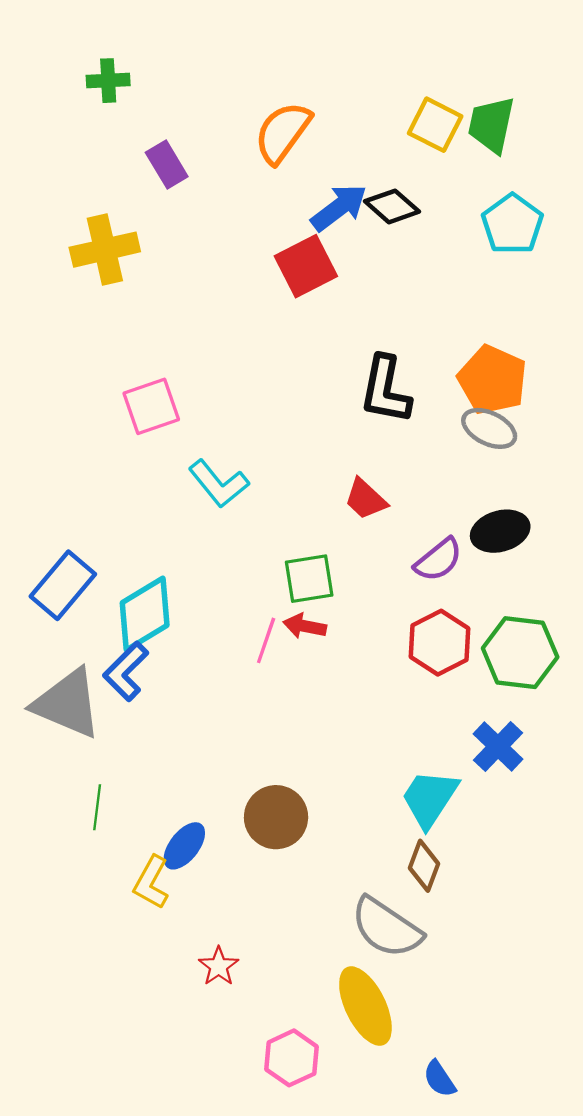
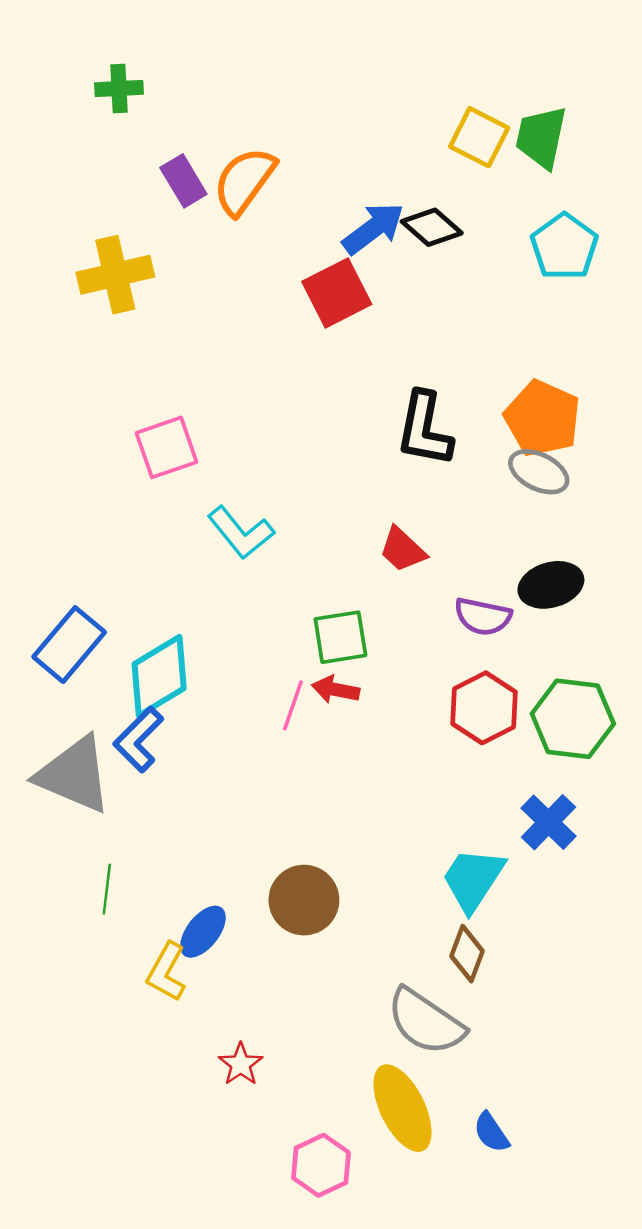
orange semicircle: (283, 132) -> (244, 181), moved
purple semicircle: (438, 560) -> (483, 617), turned 51
blue semicircle: (439, 1079) -> (491, 1132), moved

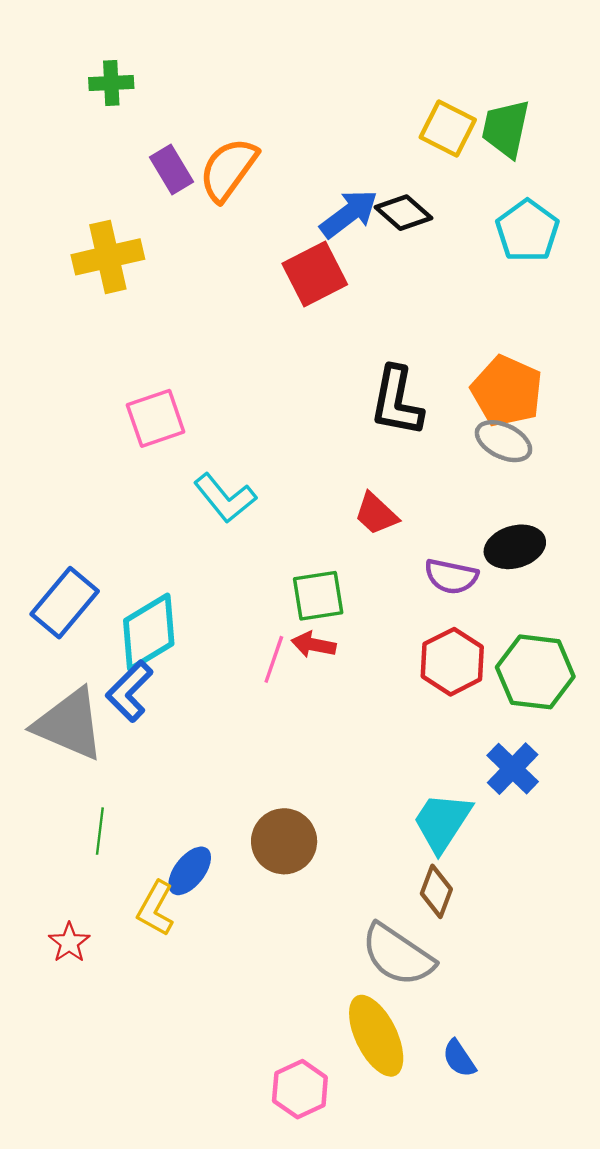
red star: (241, 1064) -> (69, 942), moved

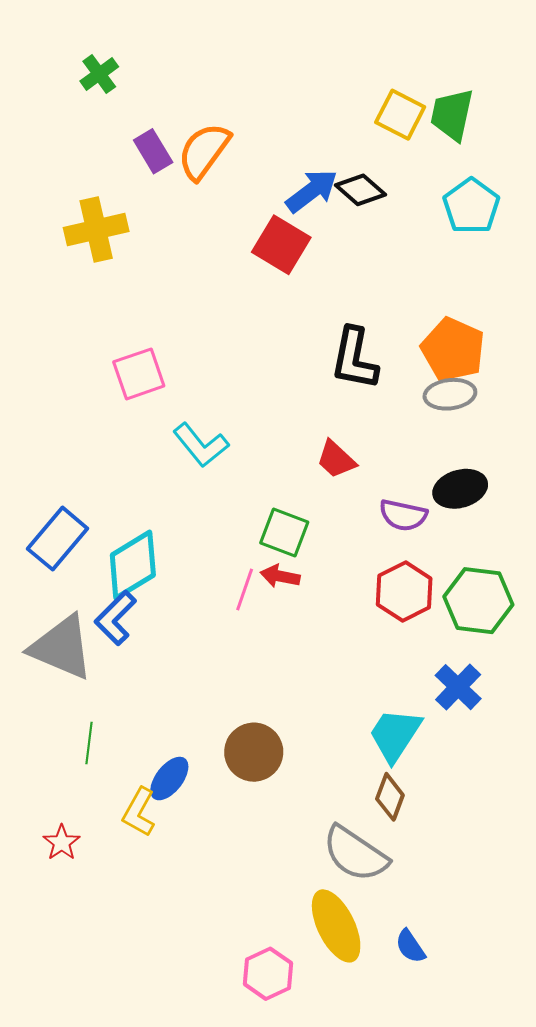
green cross: (111, 83) -> (99, 74), turned -33
red square: (315, 274) -> (281, 245), turned -32
gray ellipse: (503, 441) -> (450, 394), turned -33
green square: (318, 596) -> (284, 532), turned 30

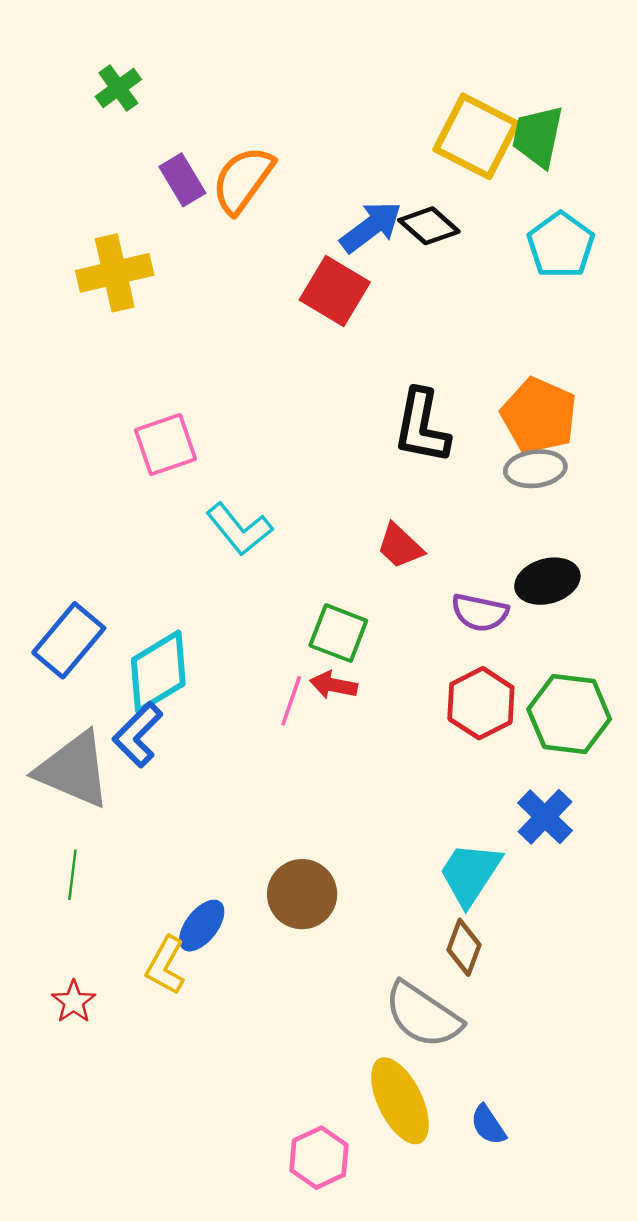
yellow square: (400, 115) -> (476, 136), size x1.4
green line: (89, 743) -> (72, 875), moved

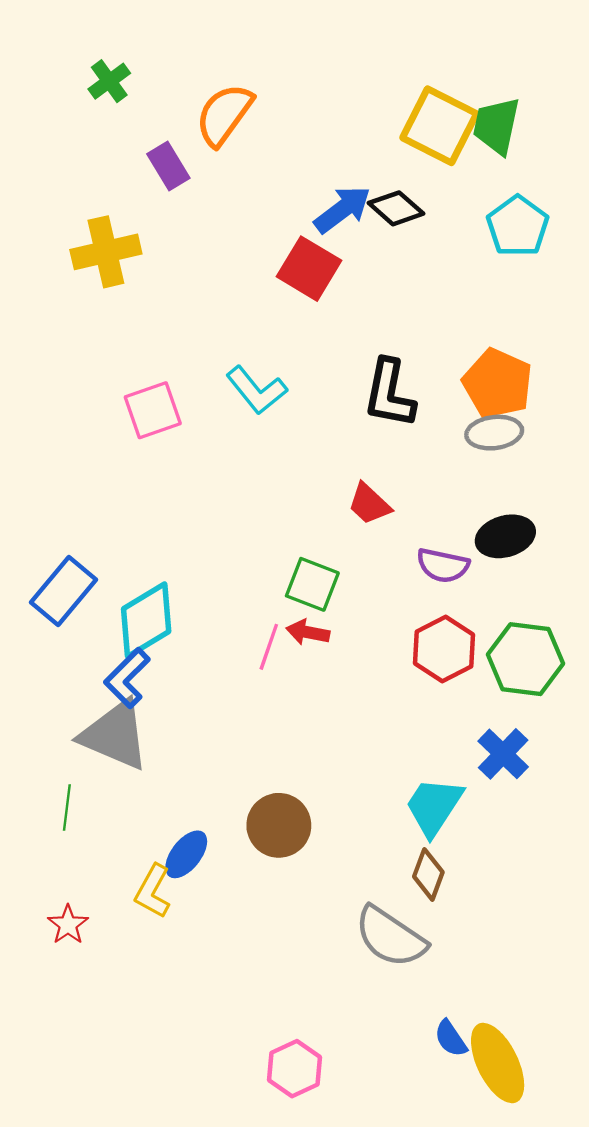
orange semicircle: (243, 180) -> (224, 115), moved
cyan L-shape: (239, 529) -> (257, 390), moved
gray triangle: (74, 770) -> (115, 735), moved
yellow ellipse: (400, 1101) -> (498, 1063), moved

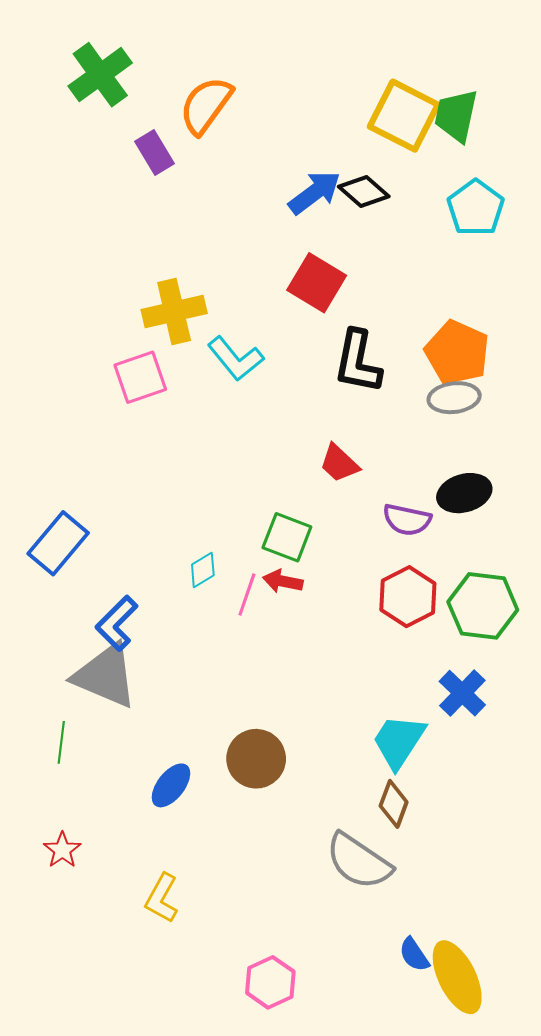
green cross: (109, 81) -> (100, 75), size x1.6
yellow cross: (106, 252) -> (174, 312), moved
red square: (309, 269) -> (317, 283), moved
cyan diamond: (146, 620) -> (203, 570), moved, size x0.5
yellow L-shape: (153, 891) -> (162, 898), moved

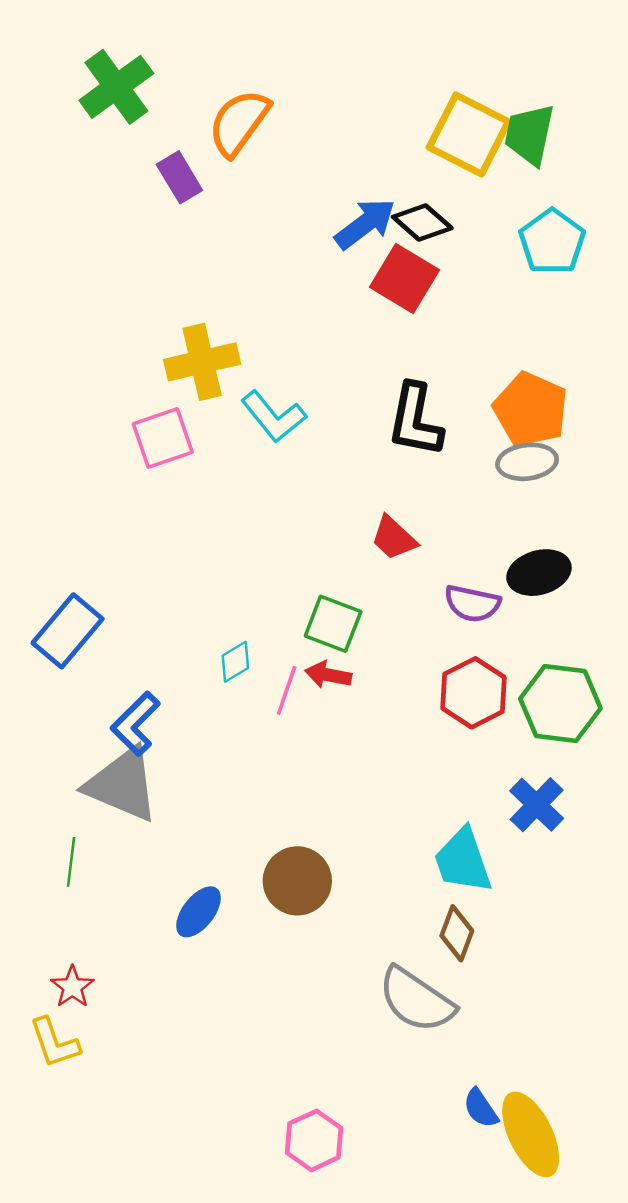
red square: (317, 283) -> (404, 278), moved
cyan trapezoid: (399, 741) -> (463, 861), turned -52
yellow L-shape: (162, 898) -> (54, 1043), moved, turned -48

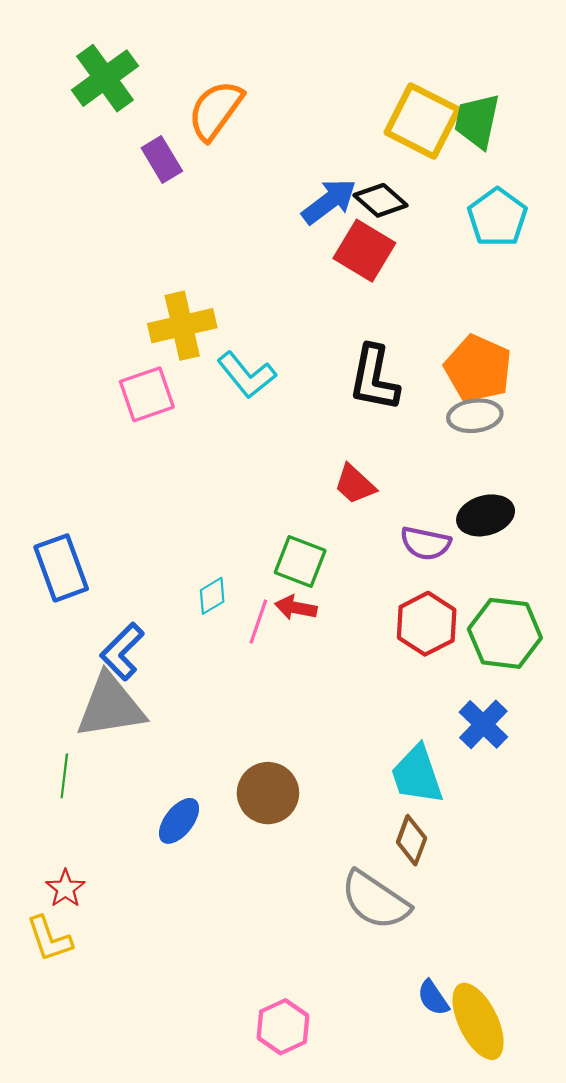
blue rectangle: (68, 631) -> (61, 568), turned -60
gray triangle: (122, 784) -> (110, 706), turned -32

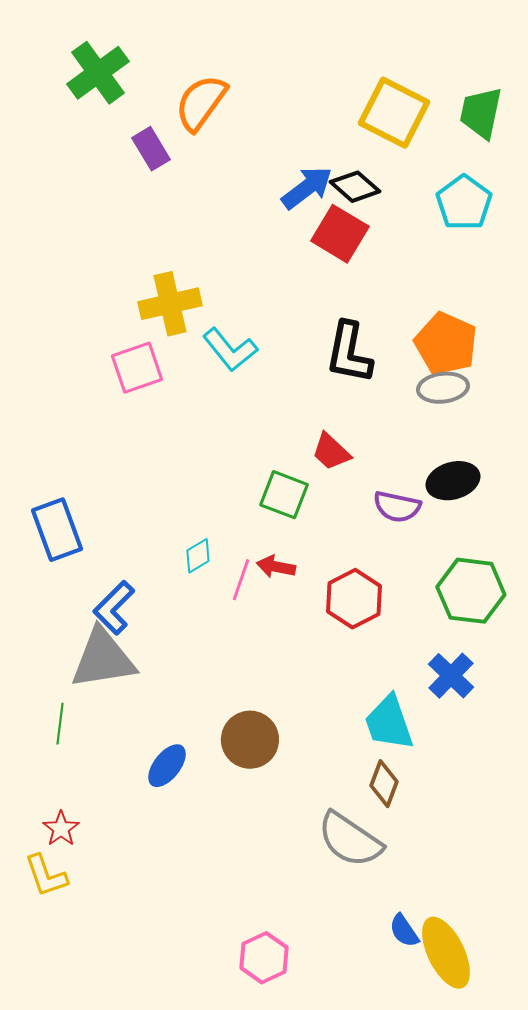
green trapezoid: (477, 121) -> (481, 113), moved
green square: (300, 562) -> (284, 495), moved
red hexagon: (427, 624) -> (354, 599), moved

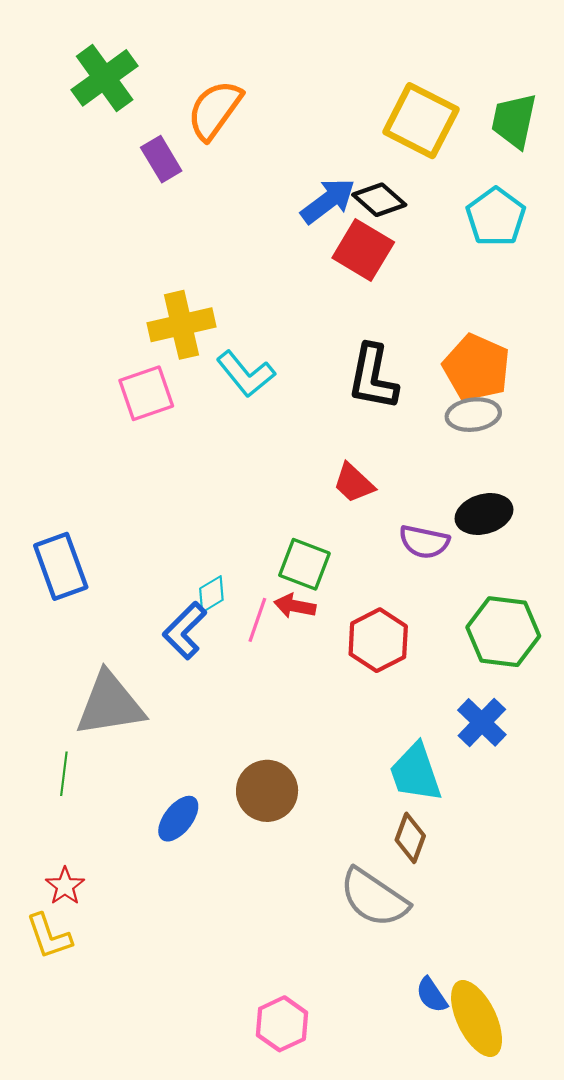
green square: (284, 495) -> (304, 564), moved
blue L-shape: (114, 608) -> (185, 631), moved

